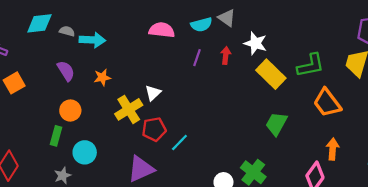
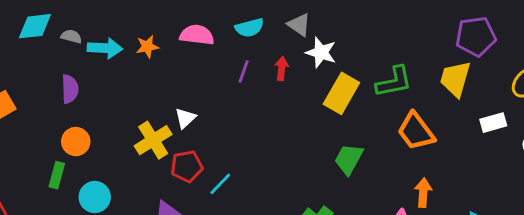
gray triangle: (227, 18) -> (299, 25), moved
purple semicircle: (66, 71) -> (70, 89), turned 30
yellow rectangle: (271, 74) -> (341, 93), turned 76
orange star: (102, 77) -> (147, 47), moved

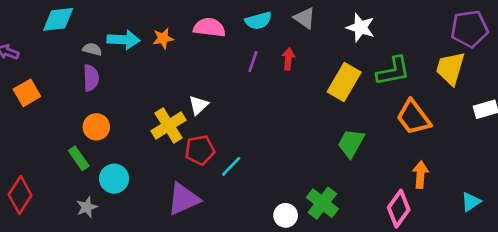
gray semicircle: (71, 36) -> (92, 49), moved
white star: (321, 52) -> (360, 27), moved
green rectangle: (57, 175) -> (79, 158), turned -50

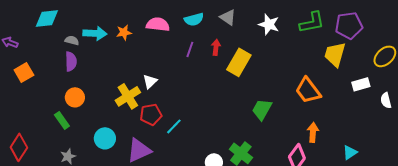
green L-shape: (393, 71) -> (312, 22), moved
yellow rectangle: (344, 82) -> (239, 62), moved
cyan circle: (114, 179) -> (105, 138), moved

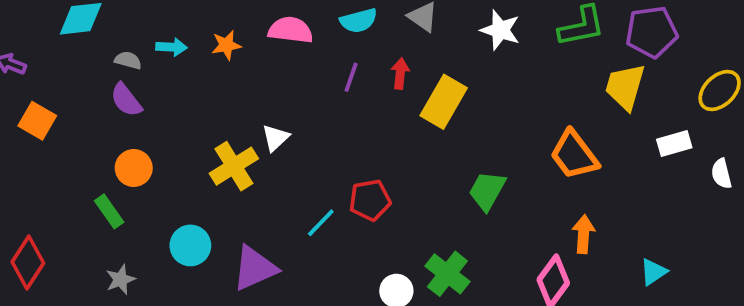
cyan arrow: (95, 33) -> (172, 47), size x0.7
purple semicircle: (71, 61) -> (126, 100), turned 144
orange square: (24, 72) -> (37, 121), turned -30
red pentagon: (151, 114) -> (370, 200), moved

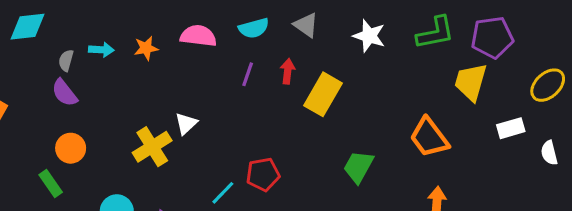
gray semicircle: (128, 60) -> (66, 60), turned -90

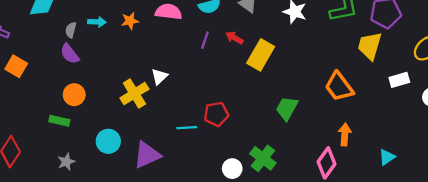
red arrow: (288, 71) -> (234, 38), turned -66
green rectangle: (51, 184) -> (59, 121), turned -42
cyan line: (223, 193) -> (187, 128), turned 42

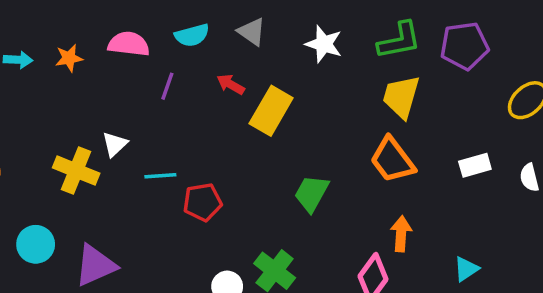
purple line: (205, 40) -> (167, 86), moved
yellow trapezoid: (370, 46) -> (401, 97), moved
white rectangle: (399, 80) -> (475, 165), moved
yellow cross: (134, 94) -> (76, 171), turned -36
cyan line: (187, 128) -> (160, 176), moved

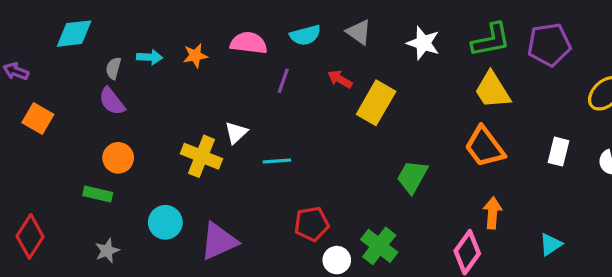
yellow trapezoid: (401, 97) -> (492, 90), turned -48
white rectangle: (475, 165) -> (558, 152), turned -60
red pentagon: (203, 202) -> (312, 224), moved

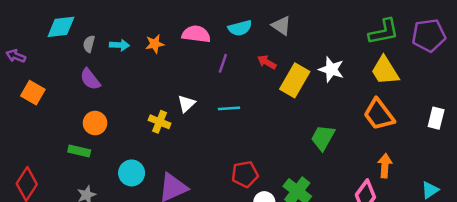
white star: (423, 43) -> (331, 69), moved
gray semicircle: (113, 68) -> (89, 44), moved
yellow cross: (201, 156) -> (160, 122), size x0.7
cyan line: (277, 161) -> (229, 108), moved

